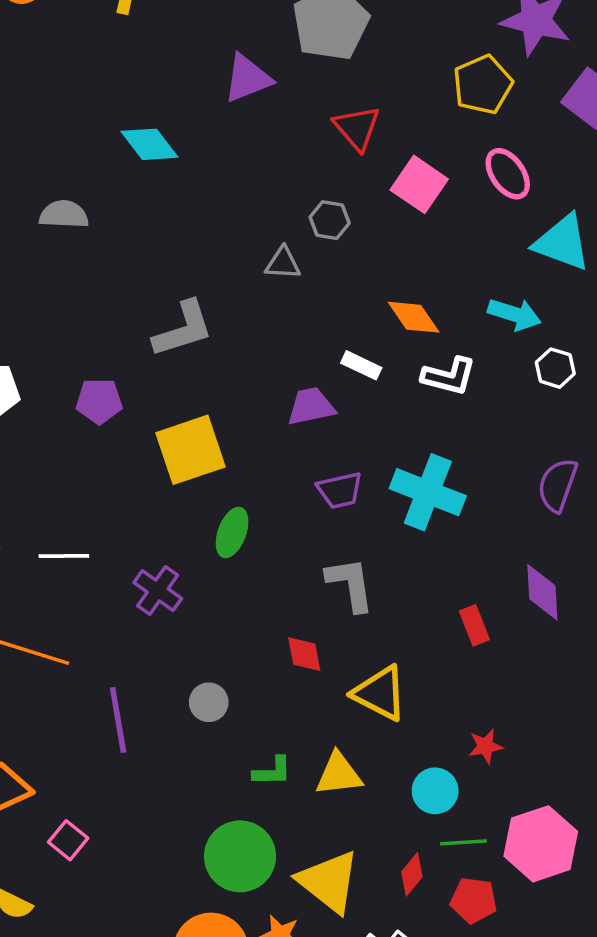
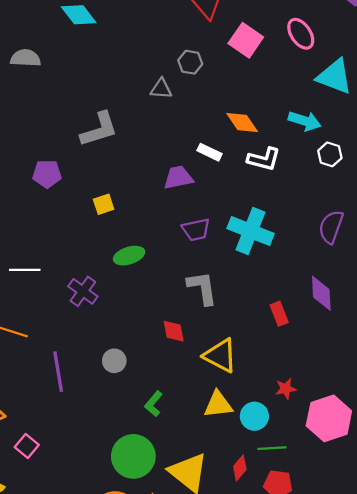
yellow square: (191, 450) -> (104, 204), size x0.5
green ellipse: (232, 532) -> (129, 256), turned 52
green L-shape: (272, 771) -> (154, 404), turned 130
yellow triangle: (339, 774) -> (218, 405), moved
pink hexagon: (541, 844) -> (329, 418), moved

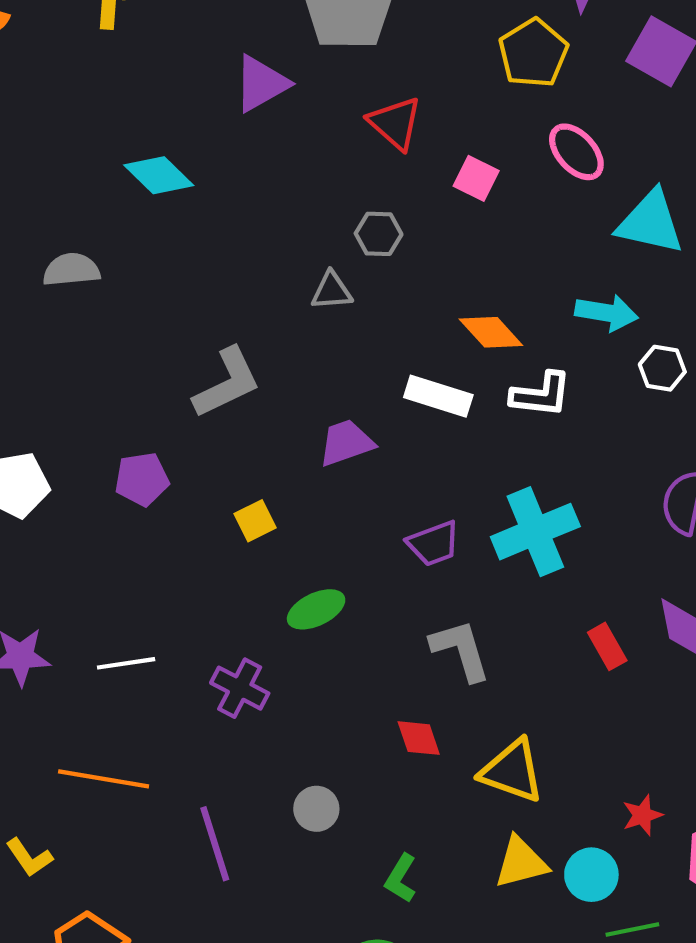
pink square: (246, 40) -> (476, 178), size x0.7
white rectangle: (210, 152) -> (438, 396), size x1.4
purple trapezoid: (178, 178) -> (346, 443), moved
cyan cross: (251, 231) -> (535, 532), turned -36
red rectangle: (279, 314) -> (607, 646), moved

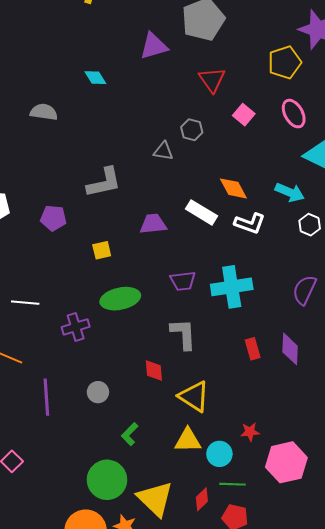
cyan diamond: (159, 175) -> (95, 78), size x0.7
green ellipse: (316, 609) -> (120, 299), size x1.4
purple cross: (240, 688) -> (76, 327), turned 32

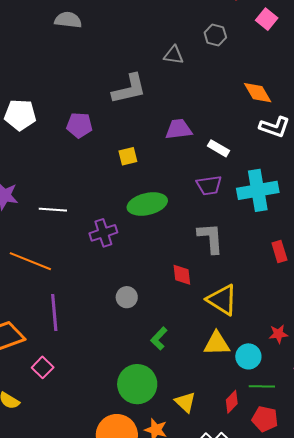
gray triangle: (163, 151) -> (174, 55), moved
white rectangle: (202, 212) -> (219, 148), moved, size x0.7
purple line: (46, 397) -> (54, 312), moved
yellow triangle: (155, 499) -> (185, 402), size x0.6

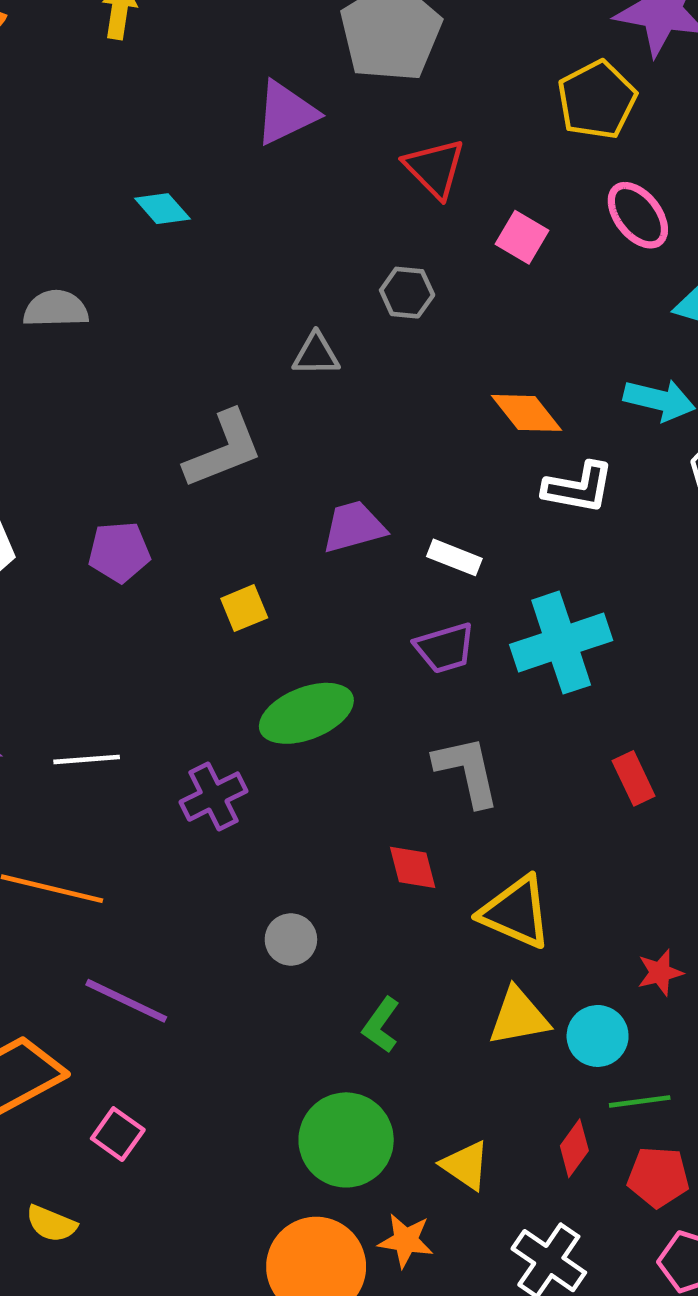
purple line: (54, 312) -> (126, 1001), turned -51

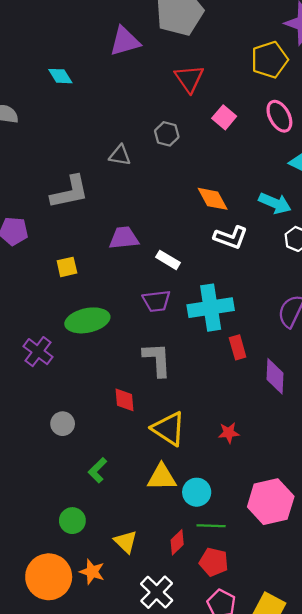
red rectangle: (634, 778) -> (238, 347), moved
purple cross: (214, 797) -> (38, 352), turned -36
red star: (660, 973) -> (229, 433), moved
green circle: (346, 1140) -> (72, 521), size x0.6

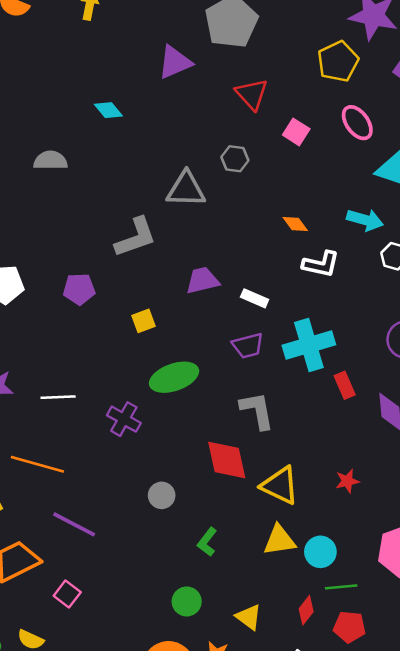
gray triangle: (120, 155) -> (186, 189), size x1.6
orange diamond: (213, 199) -> (295, 224), size x0.7
red diamond: (124, 400) -> (227, 460), size x1.6

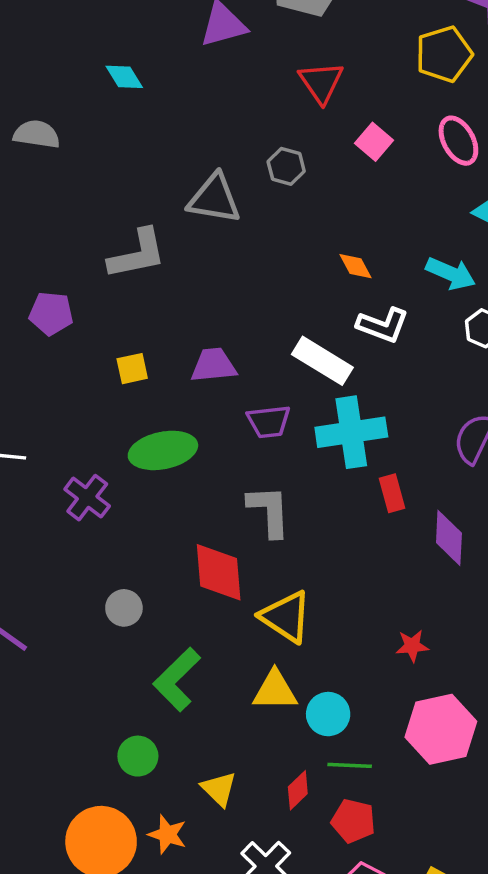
purple trapezoid: (202, 280) -> (213, 365), moved
white rectangle: (255, 298) -> (322, 361), moved, size x1.6
red star: (347, 481) -> (412, 646), moved
green L-shape: (207, 542) -> (177, 679), size x1.6

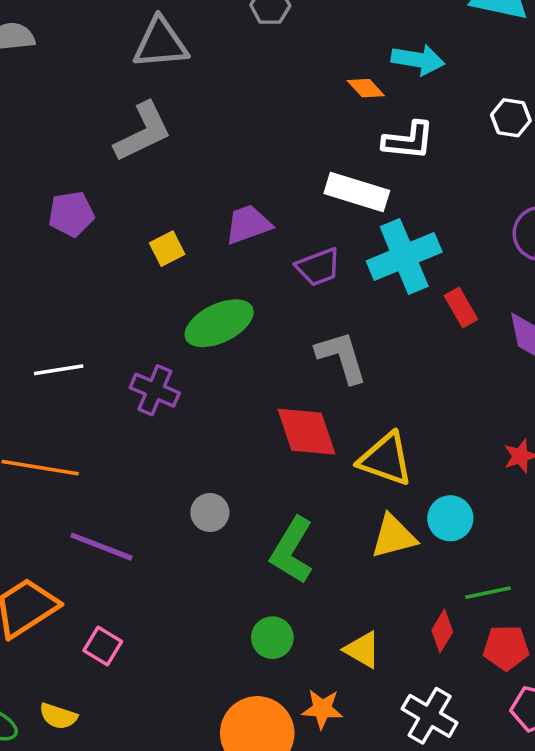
gray triangle: (214, 199) -> (160, 43), moved
cyan arrow: (451, 273) -> (418, 60), moved
gray circle: (124, 608) -> (210, 512), moved
cyan circle: (328, 714) -> (450, 518), moved

